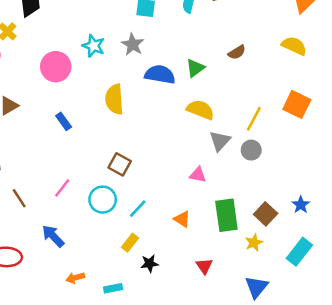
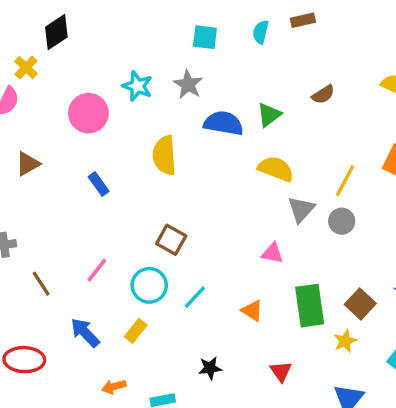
yellow rectangle: (130, 243) -> (136, 331), moved

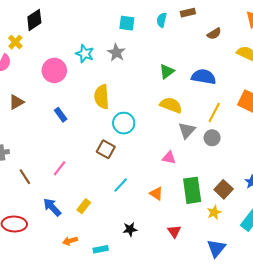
brown semicircle: (323, 95) -> (214, 34), moved
blue semicircle: (224, 123) -> (204, 77), moved
cyan circle: (149, 285) -> (124, 123), moved

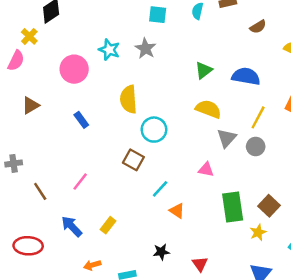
cyan line: (121, 185) -> (160, 189), moved
orange triangle: (156, 194) -> (177, 211), moved
red triangle: (174, 231) -> (200, 264), moved

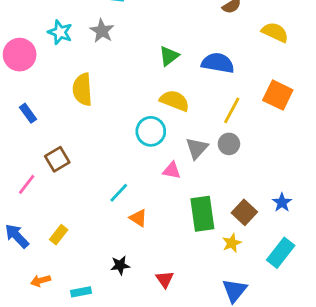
cyan circle: (154, 130) -> (151, 131), moved
gray triangle: (227, 138) -> (197, 148), moved
brown square: (133, 160) -> (57, 159), moved, turned 30

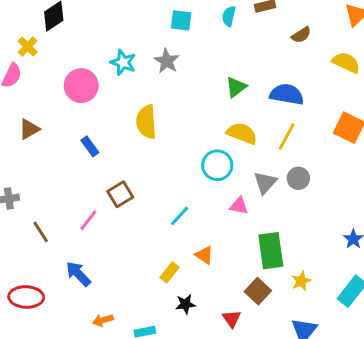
yellow line: (232, 110) -> (287, 136), moved
cyan line: (119, 193) -> (180, 216), moved
brown square: (244, 212) -> (258, 291), moved
yellow rectangle: (59, 235) -> (169, 272), moved

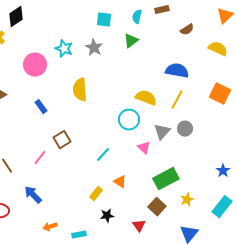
green triangle: (236, 87) -> (131, 41), moved
pink triangle: (239, 206) -> (144, 148), turned 32
green rectangle: (271, 251) -> (166, 179), turned 70

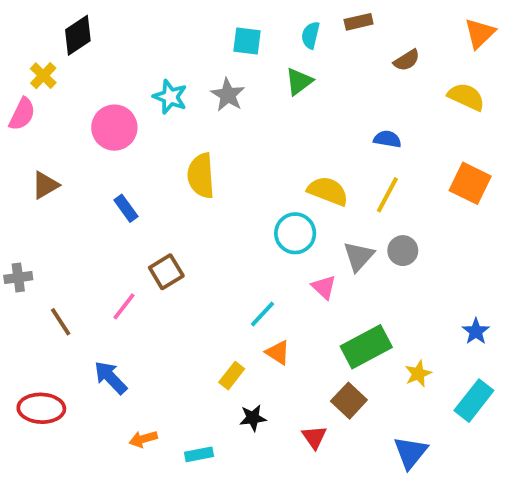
blue semicircle: (177, 71) -> (387, 139), size x0.6
cyan line: (103, 155) -> (262, 314), moved
yellow star: (187, 200) -> (418, 374), moved

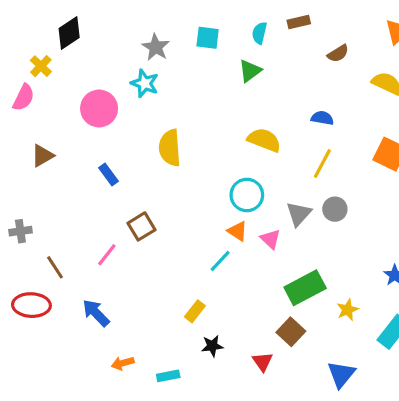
gray star: (228, 95) -> (156, 47), moved
yellow semicircle: (328, 191) -> (264, 140), moved
orange triangle: (278, 352) -> (237, 231), moved
red ellipse: (41, 408) -> (31, 305), moved

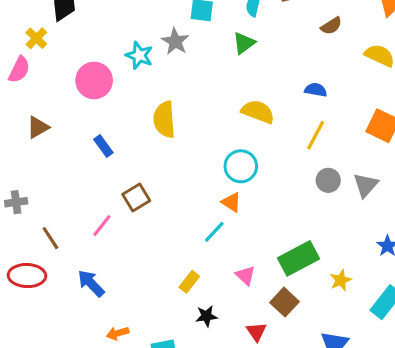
gray star: (156, 47) -> (175, 41), moved
gray triangle: (299, 214) -> (366, 185), moved
pink triangle: (270, 239) -> (245, 276), moved

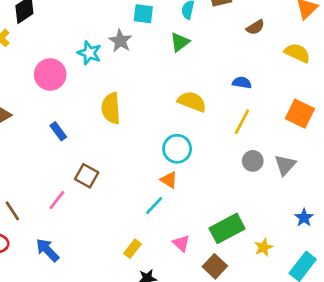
brown square: (136, 198) -> (87, 176), turned -30

